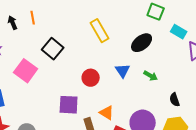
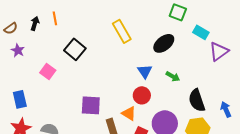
black arrow: (13, 23) -> (35, 23), turned 40
pink square: (26, 71) -> (48, 71), size x0.7
red circle: (91, 78) -> (142, 95), moved
black semicircle: (175, 100) -> (197, 100), size x1.6

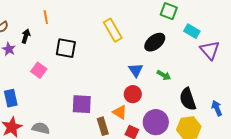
black arrow: (35, 23) -> (26, 36), moved
black square: (75, 49) -> (66, 48), turned -30
purple triangle: (219, 51) -> (210, 50), turned -35

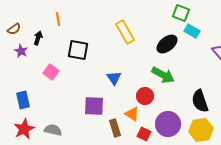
cyan rectangle: (192, 31) -> (192, 31), moved
blue triangle: (136, 70) -> (114, 78), moved
green arrow: (164, 75) -> (163, 75), moved, size x1.6

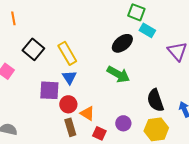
yellow rectangle: (125, 32) -> (67, 53), moved
black square: (78, 50) -> (33, 49), turned 30
red circle: (145, 96) -> (68, 104), moved
purple square: (94, 106) -> (49, 90), moved
purple circle: (168, 124) -> (123, 123), size x0.6

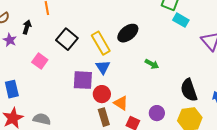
black ellipse: (122, 43) -> (128, 33), moved
green arrow: (118, 74) -> (152, 64), size x0.6

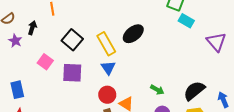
green arrow: (152, 64) -> (157, 90), moved
purple square: (83, 80) -> (72, 73), moved
black semicircle: (189, 90) -> (194, 91), turned 70

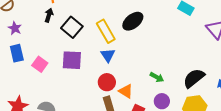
black arrow: (32, 28) -> (49, 15), moved
pink square: (45, 62) -> (40, 64), moved
blue rectangle: (17, 90) -> (17, 53), moved

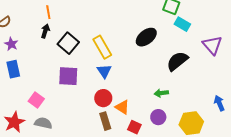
black ellipse: (133, 21) -> (146, 37), moved
pink square: (40, 64) -> (36, 100), moved
green arrow: (157, 77) -> (161, 93), moved, turned 144
black semicircle: (194, 78) -> (177, 61), moved

